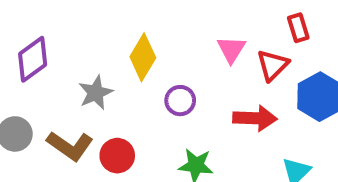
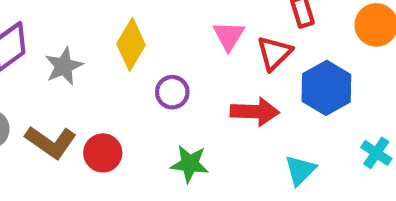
gray star: (96, 93) -> (64, 66), moved

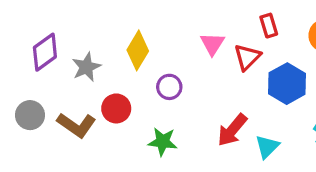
red arrow: (255, 112) -> (232, 130), moved, turned 128
red circle: (103, 153) -> (116, 108), moved
green star: (190, 164) -> (163, 142), moved

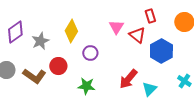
red triangle: (247, 57) -> (137, 35), turned -36

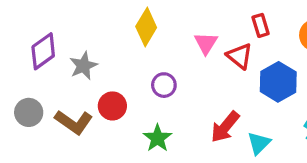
yellow diamond: (71, 31) -> (146, 27), moved
green star: (86, 86) -> (157, 138), turned 30

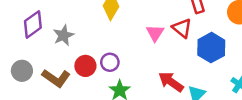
pink triangle: (206, 43) -> (155, 33), moved
purple circle: (164, 85) -> (110, 62), moved
red arrow: (225, 127) -> (171, 82), turned 85

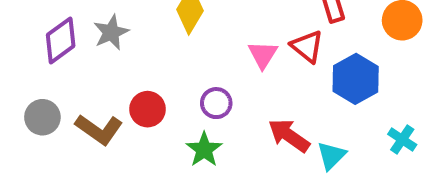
gray star: (63, 35) -> (111, 32), moved
purple circle: (110, 62) -> (216, 103), moved

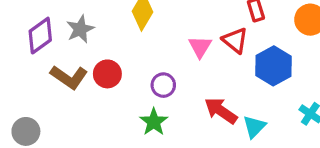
red circle: (148, 109) -> (107, 74), moved
gray circle: (42, 117) -> (26, 131), moved
brown L-shape: (99, 129) -> (69, 77), moved

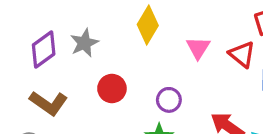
pink triangle: (200, 47) -> (198, 48), moved
brown L-shape: (69, 77) -> (49, 103), moved

